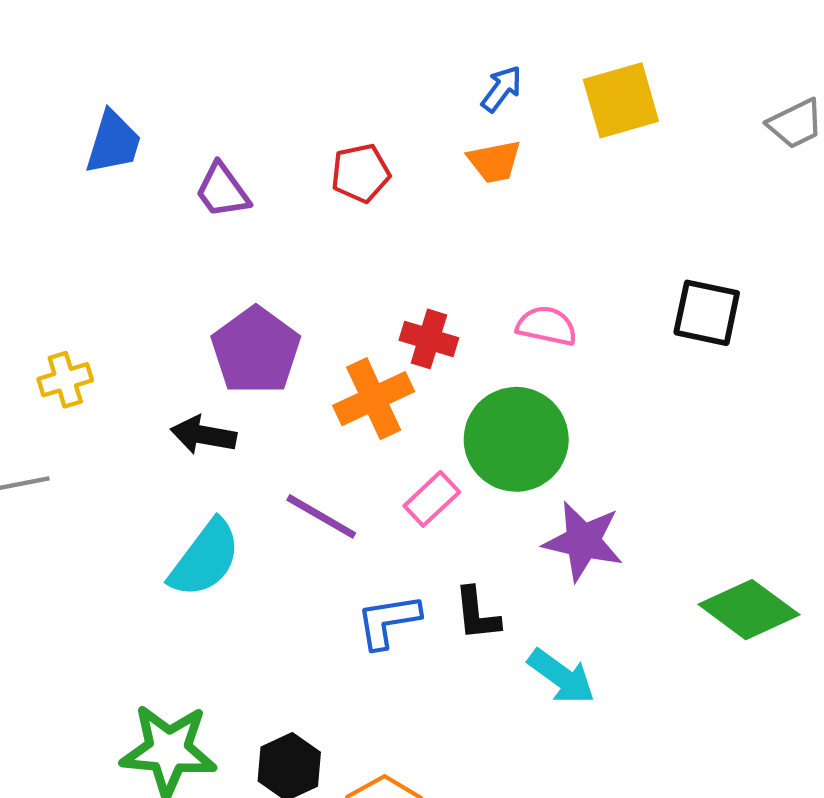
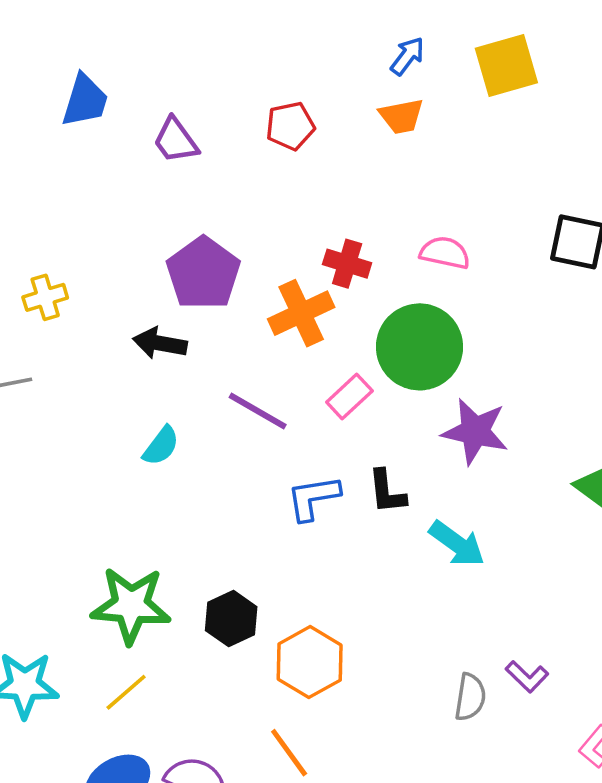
cyan semicircle: (205, 559) -> (161, 446), size x0.6

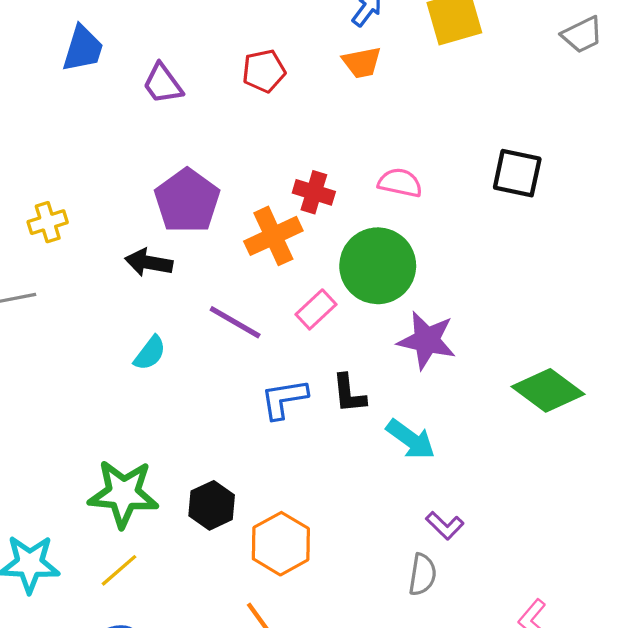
purple L-shape: (527, 677) -> (445, 526), moved

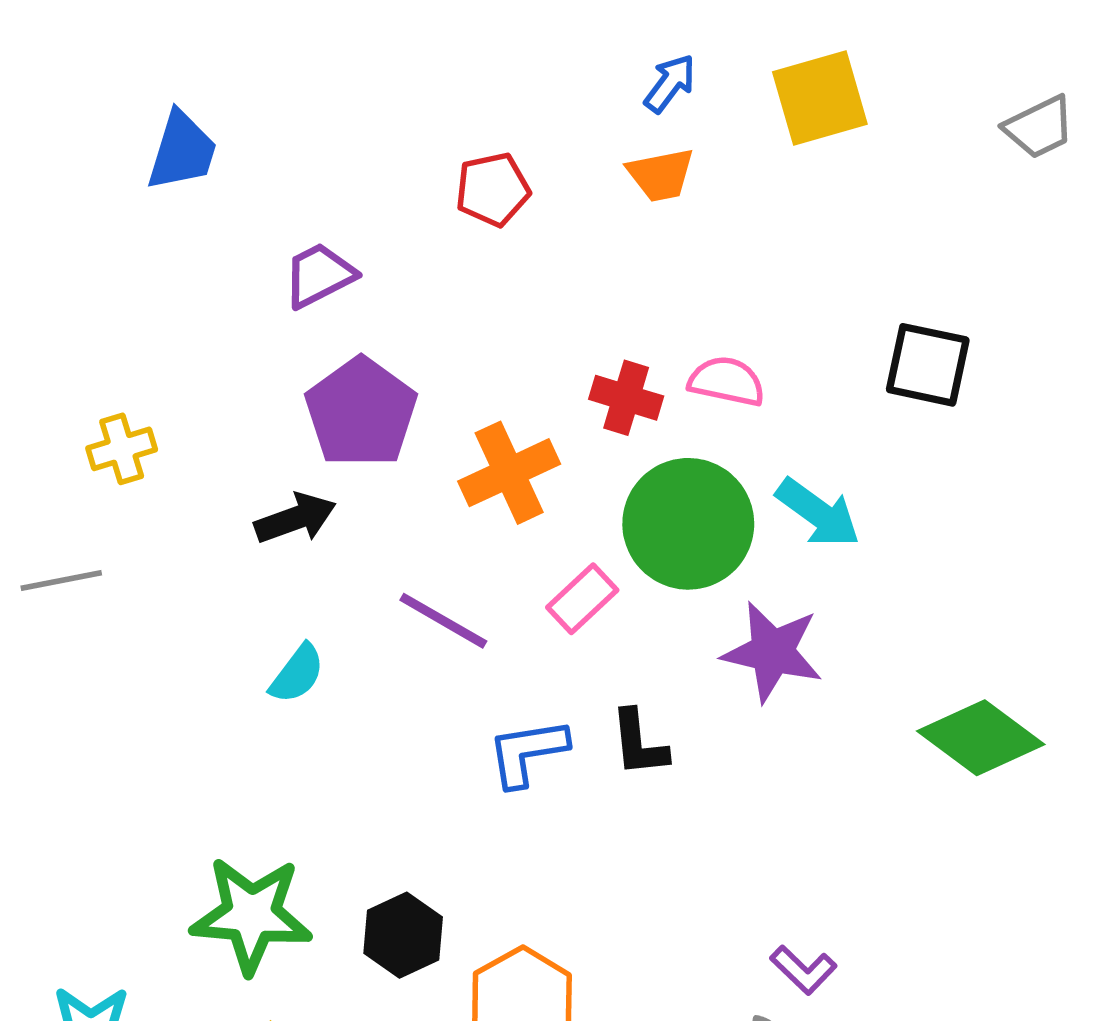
purple trapezoid: (163, 84) -> (319, 275), moved, turned 99
red cross: (314, 192) -> (626, 398), moved
black arrow: (149, 263) -> (295, 518), turned 150
cyan arrow: (411, 439) -> (818, 513), moved

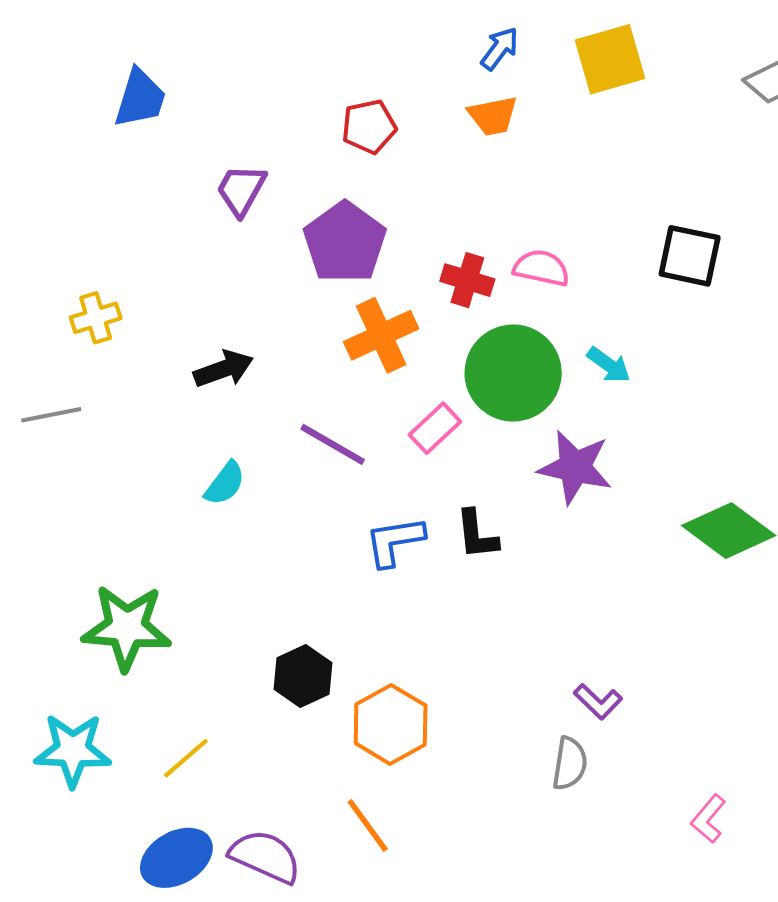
purple trapezoid: (319, 275) -> (241, 190), turned -34
purple pentagon: (361, 412) -> (345, 242), moved
cyan arrow: (818, 513) -> (609, 365), size x0.7
green star: (251, 915) -> (127, 628), moved

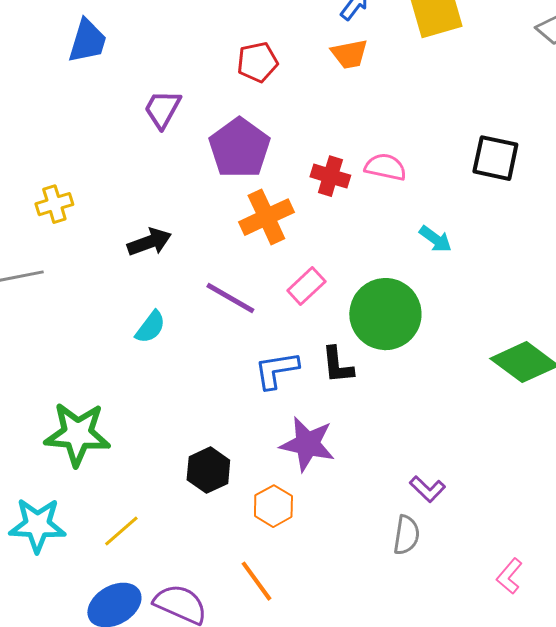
green circle: (513, 373) -> (385, 314), moved
purple star: (575, 467) -> (307, 444), moved
orange hexagon: (391, 724) -> (273, 506), size x0.7

